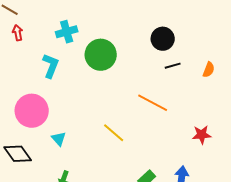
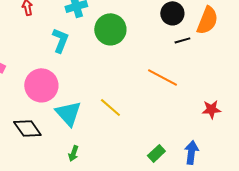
orange semicircle: (209, 70) -> (207, 20), moved, size x1.8
yellow line: (114, 133) -> (110, 107), moved
cyan triangle: (59, 139) -> (68, 113), size x1.8

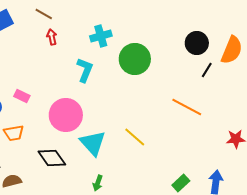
black line: (182, 40) -> (207, 70), turned -42

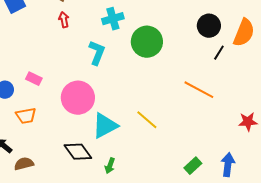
cyan triangle: (93, 143) -> (105, 126), turned 44
black diamond: (52, 158) -> (78, 152), moved

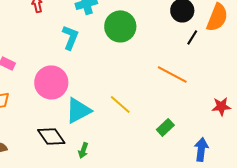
green rectangle: (193, 166) -> (165, 127), moved

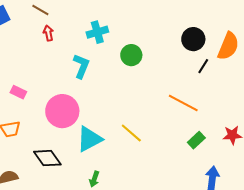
green circle: (120, 26) -> (131, 55), size x0.7
green rectangle: (165, 127) -> (196, 140), moved
black diamond: (51, 136) -> (47, 158), moved

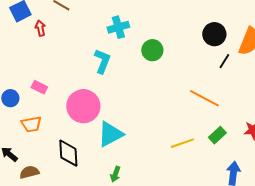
red arrow: (48, 33) -> (40, 28), moved
yellow line: (131, 133) -> (182, 143), moved, turned -60
black diamond: (47, 158) -> (68, 153), turned 32

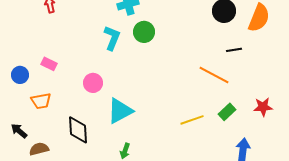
green circle: (152, 50) -> (144, 32), moved
black line: (224, 61) -> (234, 50), moved, turned 49
pink circle: (83, 106) -> (93, 83), size x0.6

